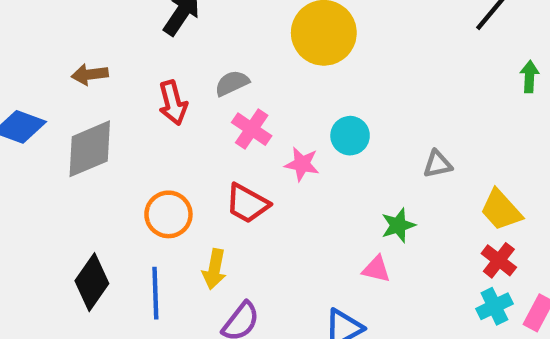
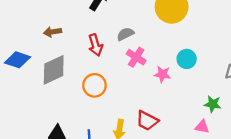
red trapezoid: (247, 203) -> (147, 121), moved
orange circle: (168, 214) -> (94, 85), moved
green star: (398, 225) -> (213, 104), turned 30

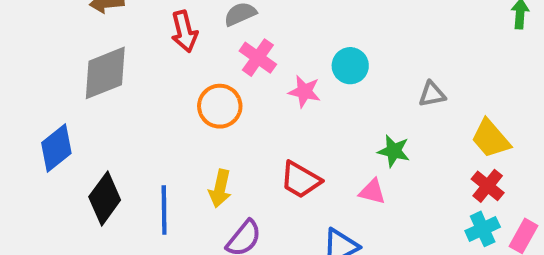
blue diamond: (18, 60) -> (56, 148), moved, turned -60
orange circle: (94, 85) -> (220, 106), moved
red trapezoid: (147, 121) -> (301, 180), moved

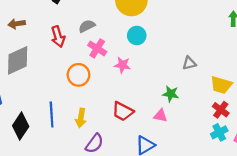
cyan circle: (350, 66) -> (137, 35), moved
yellow trapezoid: (491, 139) -> (221, 85), turned -30
blue line: (164, 210) -> (52, 114), moved

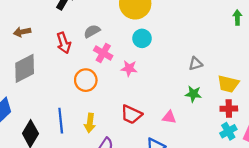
green star: (171, 94) -> (193, 94), moved
red cross: (221, 110) -> (229, 109), turned -35

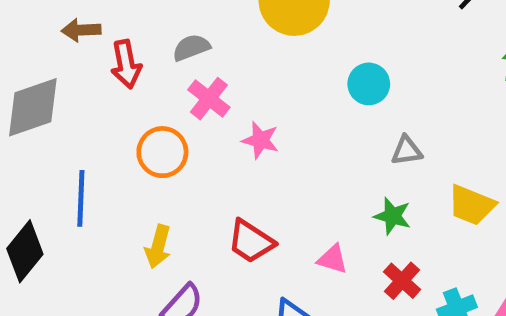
brown arrow: (22, 32) -> (81, 30), moved
cyan circle: (142, 38) -> (369, 84), moved
red cross: (229, 109) -> (402, 281), moved, turned 35
blue line: (61, 121) -> (81, 198), moved

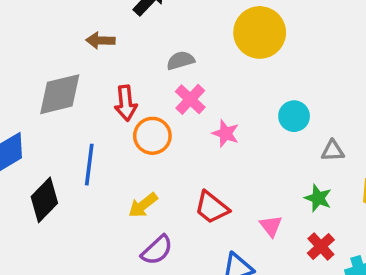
red arrow: (126, 64) -> (126, 103), moved
cyan circle: (369, 84) -> (294, 116), moved
yellow arrow: (158, 247) -> (143, 205), turned 32
pink triangle: (333, 259) -> (271, 226), turned 30

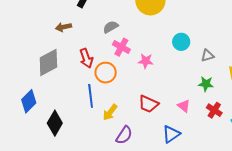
blue line: (89, 165) -> (91, 96), moved

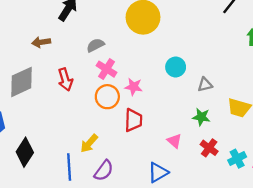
orange circle: (106, 73) -> (107, 97), moved
blue line: (91, 96) -> (69, 167), moved
red trapezoid: (148, 104) -> (133, 120), moved, turned -115

